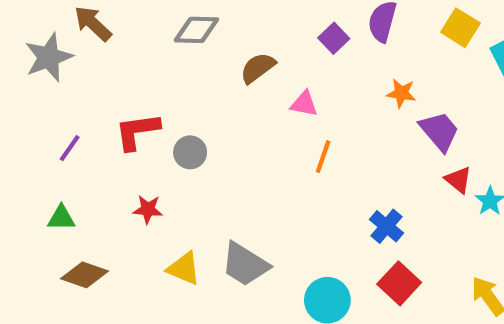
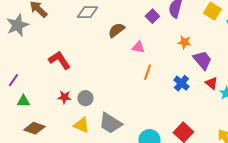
red L-shape: (137, 131) -> (59, 60), turned 65
purple line: (70, 148) -> (13, 80), moved
gray circle: (190, 152) -> (85, 98), moved
blue cross: (387, 226) -> (181, 83), moved

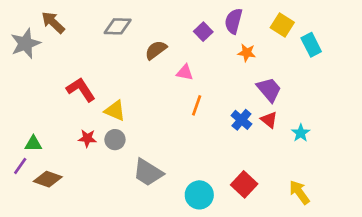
orange star: (184, 42) -> (247, 53), moved
purple line: (13, 80) -> (20, 166), moved
red triangle: (211, 83) -> (269, 120), moved
yellow triangle: (81, 125) -> (115, 111), moved

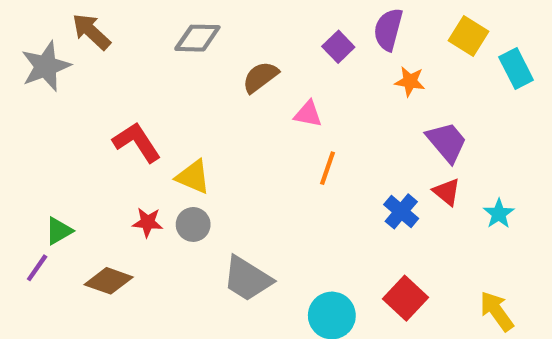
blue cross: (241, 120) -> (401, 211), moved
green triangle: (33, 144) -> (59, 231), turned -30
brown diamond: (48, 179) -> (109, 281), moved

